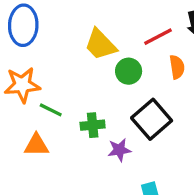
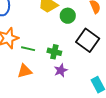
green cross: (93, 125) -> (54, 52), turned 32
purple star: (119, 150) -> (61, 70), moved

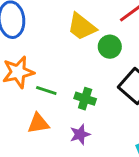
purple star: (61, 70) -> (80, 134), moved

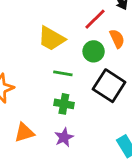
green circle: (110, 47) -> (94, 51), moved
green line: (46, 91) -> (63, 73), moved

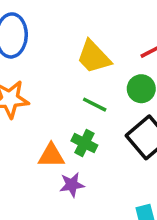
orange triangle: (24, 133) -> (51, 156), moved

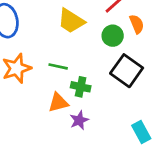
green line: (95, 105) -> (58, 66), moved

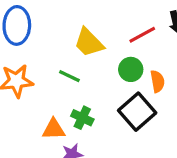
orange semicircle: (137, 24) -> (157, 81), moved
green line: (58, 66) -> (69, 76), moved

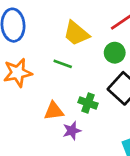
green cross: (82, 118) -> (88, 103), moved

